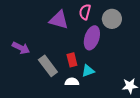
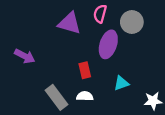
gray rectangle: (48, 66) -> (56, 97), moved
cyan triangle: (88, 71) -> (121, 83), moved

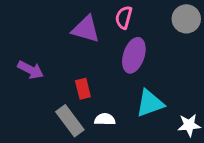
gray circle: (132, 22) -> (186, 19), moved
red rectangle: (85, 70) -> (83, 89), moved
cyan triangle: (121, 83) -> (150, 103), size x1.5

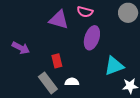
pink semicircle: (124, 17) -> (85, 12), turned -91
cyan triangle: (150, 103) -> (114, 66), moved

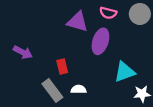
pink semicircle: (85, 12) -> (108, 13), moved
purple triangle: (59, 20) -> (77, 22), moved

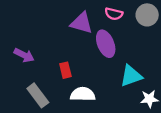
purple ellipse: (100, 41) -> (106, 44), turned -40
white semicircle: (79, 89) -> (83, 94), size x1.5
gray rectangle: (52, 91) -> (38, 95), moved

